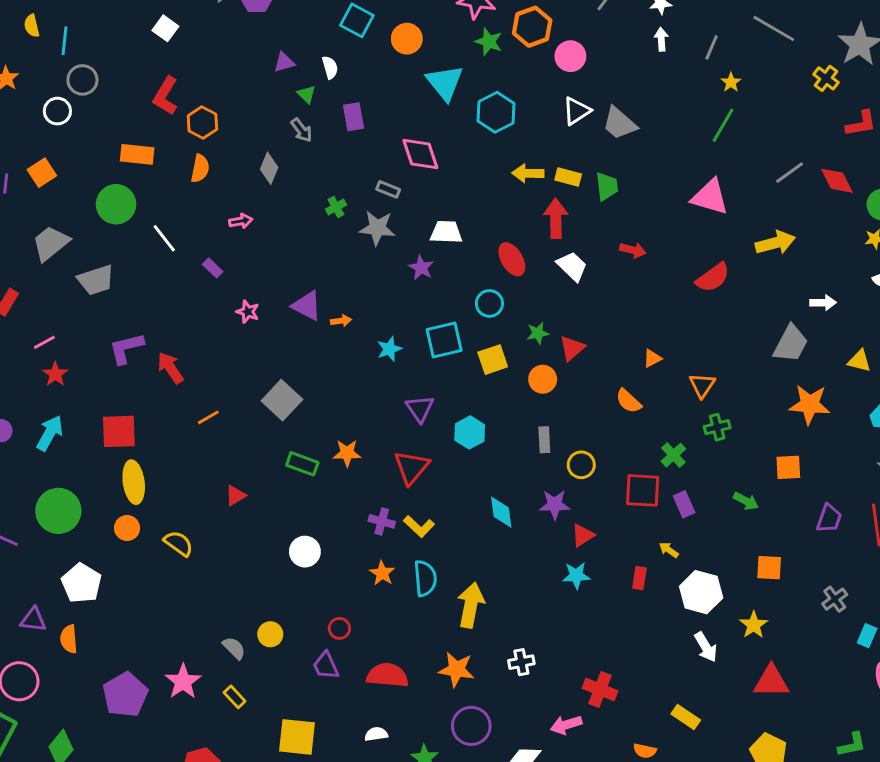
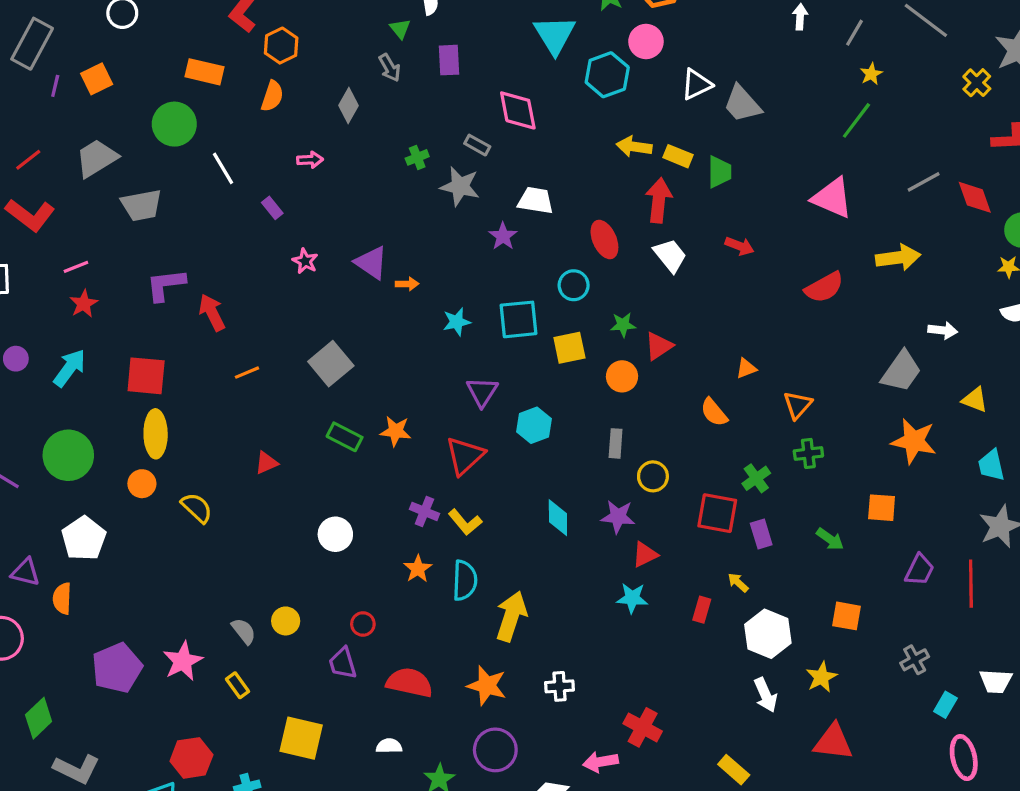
pink circle: (570, 56) -> (646, 41), moved

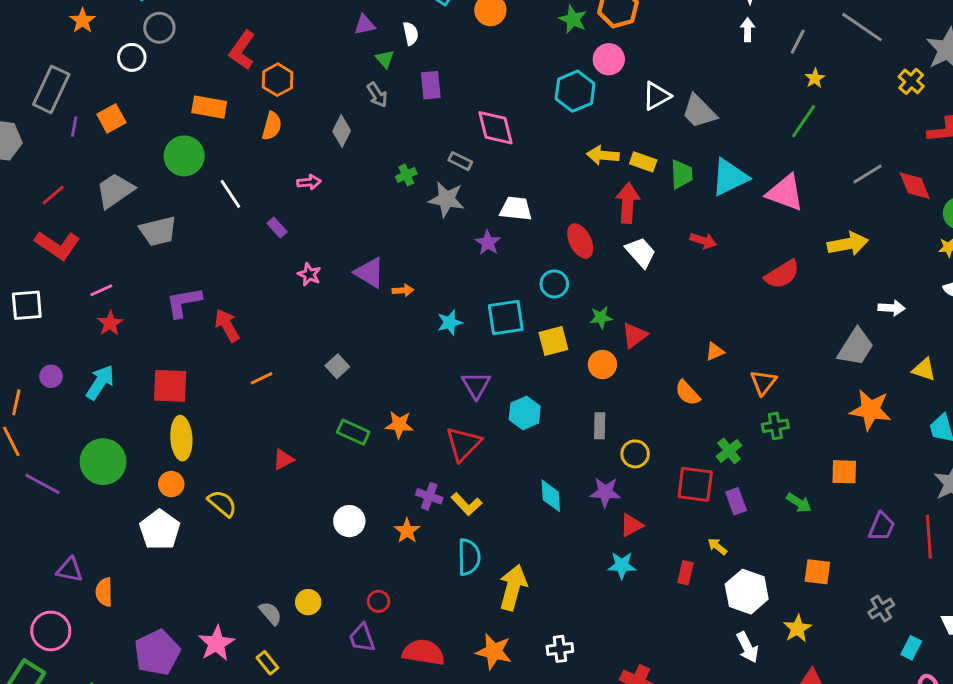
cyan triangle: (555, 35) -> (730, 177), moved, turned 39
gray square: (331, 364) -> (337, 366), size x0.6
white pentagon: (84, 538) -> (160, 530), moved
orange star: (418, 569) -> (407, 531), moved

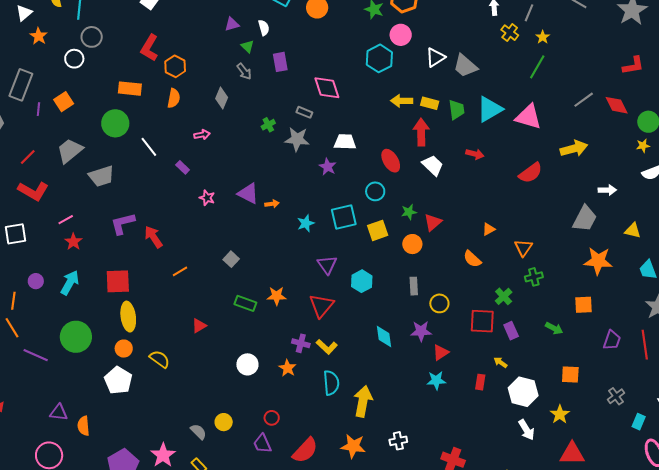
yellow cross: (911, 81) -> (510, 33), moved
red semicircle: (423, 652) -> (305, 450), turned 128

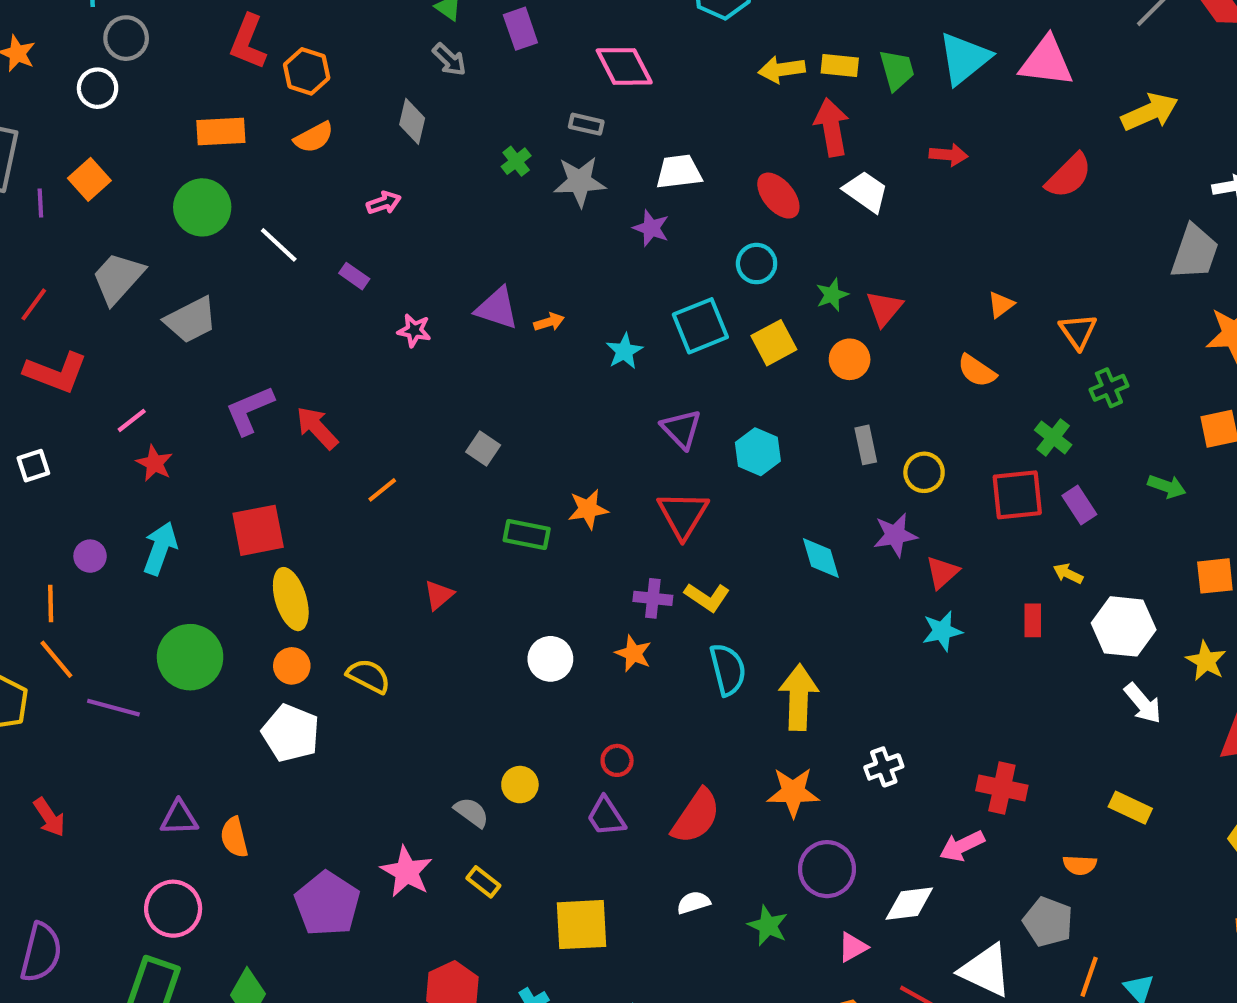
orange semicircle: (174, 98) -> (314, 137), turned 60
white square: (16, 234) -> (33, 466), size x0.7

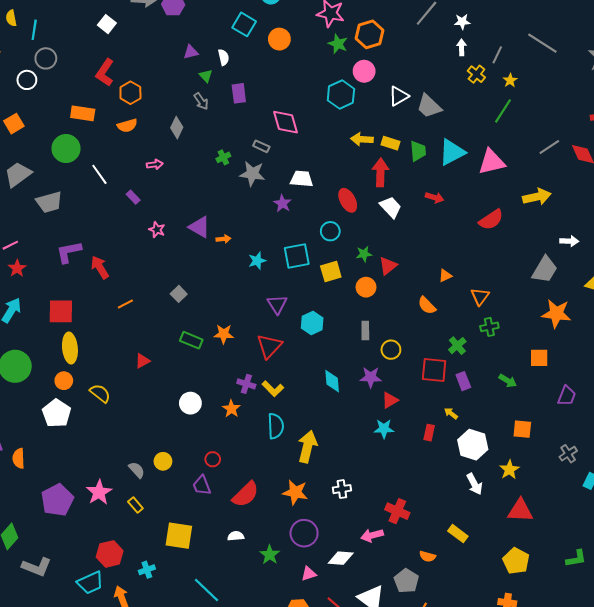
pink triangle: (1046, 62) -> (492, 162), turned -32

